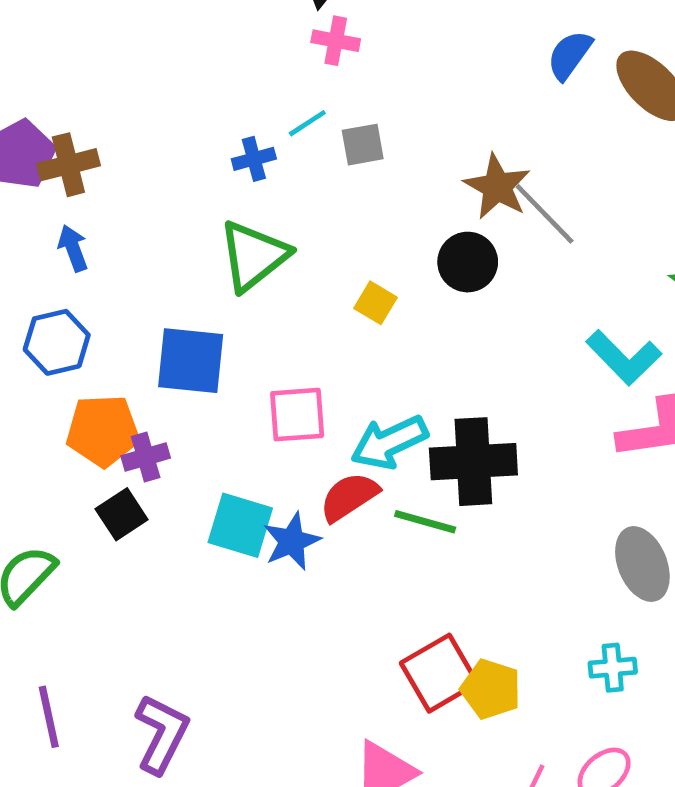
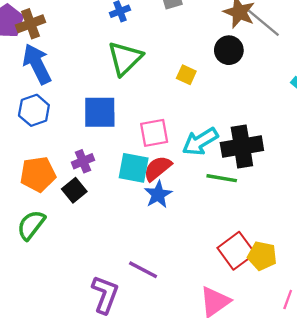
blue arrow: (73, 248) -> (37, 64), size x1.8
orange pentagon: (103, 431) -> (38, 174), moved
red semicircle: (349, 497) -> (158, 168), moved
cyan square: (240, 525) -> (134, 168), moved
purple line: (49, 717) -> (143, 270), moved, turned -44

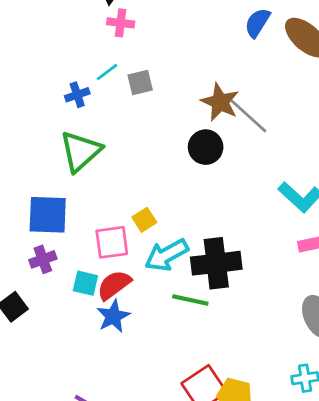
yellow square: (186, 75) -> (144, 220), moved, turned 30
purple cross: (83, 161) -> (43, 259), moved
cyan square: (134, 168) -> (85, 283), size x0.7

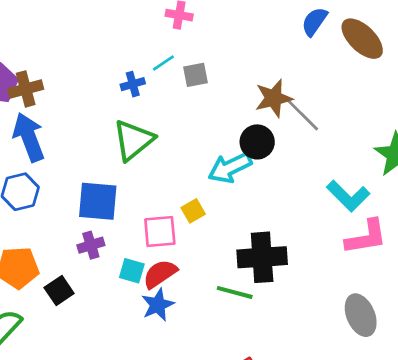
brown star: (220, 102) -> (274, 98), turned 30
cyan arrow: (166, 255) -> (230, 168), moved

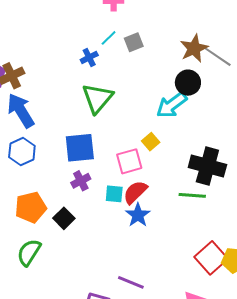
black cross: (262, 257) -> (207, 166), turned 30

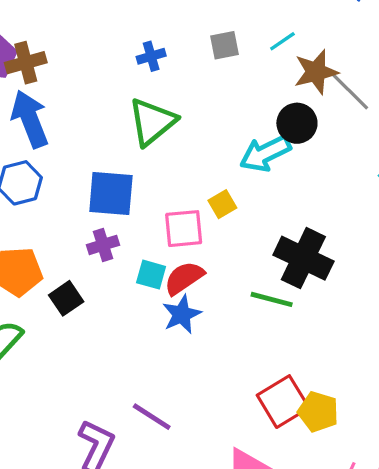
cyan line: (109, 38) -> (282, 41), moved

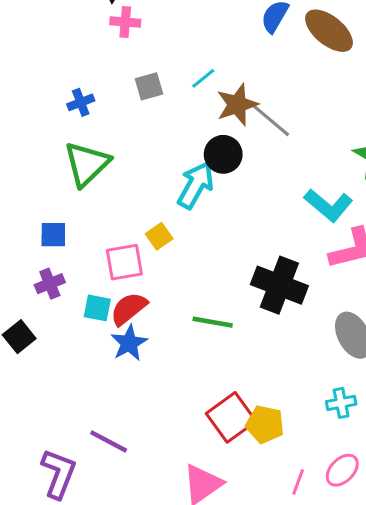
cyan arrow: (265, 153) -> (196, 185), turned 150
blue square: (111, 194) -> (53, 235), size x0.6
black cross: (303, 258) -> (279, 285), moved

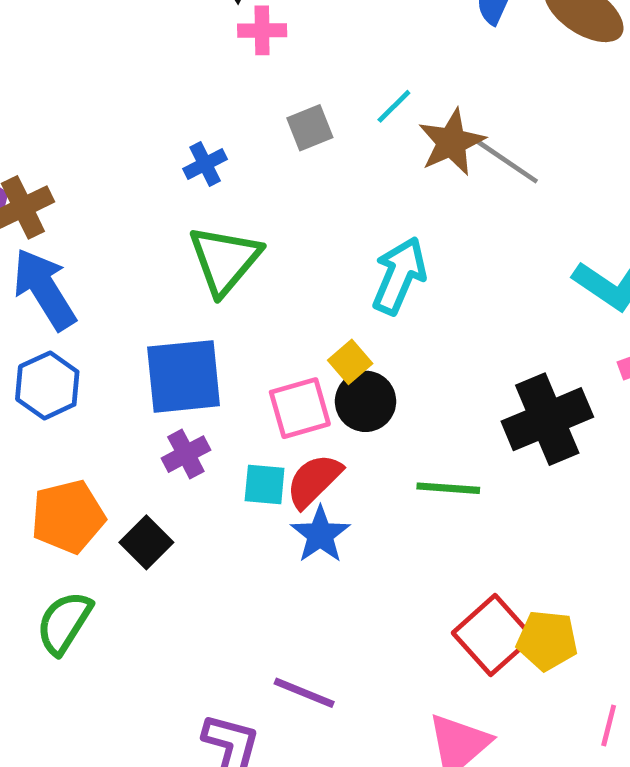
black circle: (223, 154) -> (366, 401), moved
blue square: (53, 235) -> (184, 376), size x1.8
black cross: (279, 285) -> (547, 419), turned -38

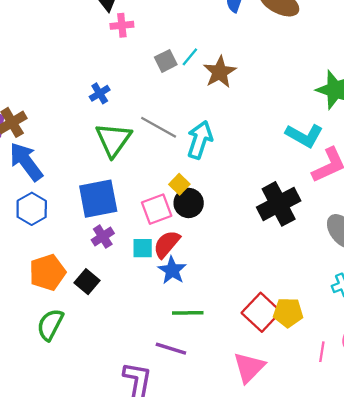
gray square: (310, 128) -> (166, 61), moved
gray line: (504, 159) -> (159, 127), moved
green line: (448, 488) -> (188, 313), moved

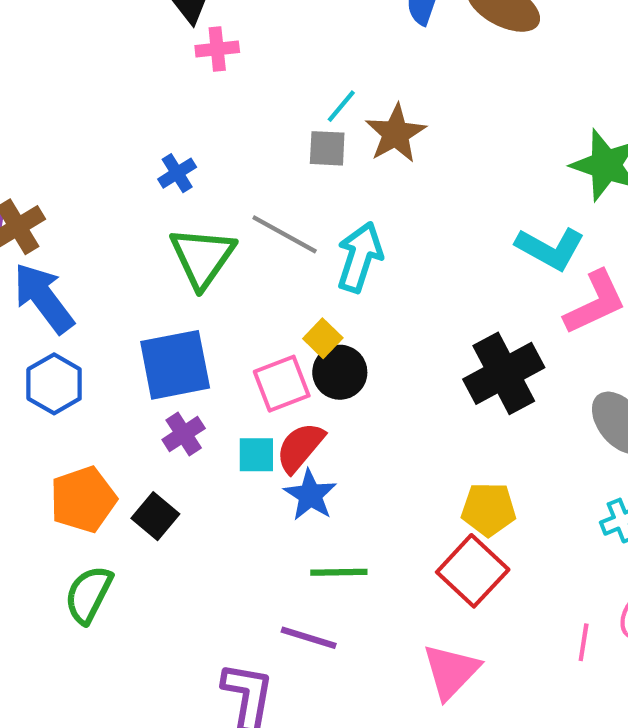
gray square: (166, 61) -> (327, 148), moved, turned 30
yellow pentagon: (288, 313) -> (489, 509), moved

